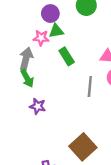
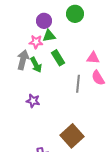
green arrow: (27, 78) -> (36, 65), moved

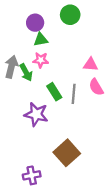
pink star: (36, 42) -> (41, 60), moved
green rectangle: (58, 58) -> (54, 92), moved
purple star: (33, 101) -> (36, 114), moved, size x1.5

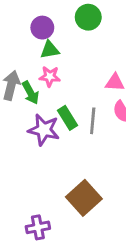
purple star: (36, 114) -> (44, 130), moved

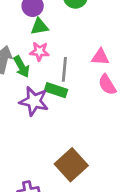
green rectangle: (68, 118) -> (56, 90), turned -40
gray line: (93, 121) -> (64, 69), moved

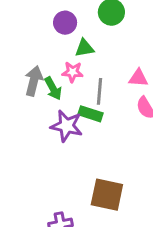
green triangle: (39, 27) -> (85, 48), moved
brown square: (71, 165) -> (107, 195), turned -36

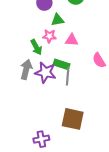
pink triangle: (138, 78) -> (72, 40), moved
gray arrow: (34, 81) -> (26, 69), moved
gray line: (99, 91) -> (68, 76), moved

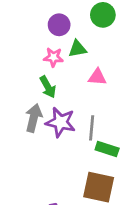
pink star: (49, 36) -> (53, 57), moved
green rectangle: (62, 64) -> (107, 149), moved

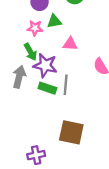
purple star: (61, 122) -> (45, 65), moved
green rectangle: (107, 149) -> (47, 88), moved

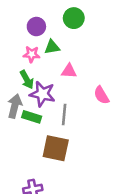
green rectangle: (47, 88) -> (32, 117), moved
brown square: (71, 132) -> (56, 148), moved

